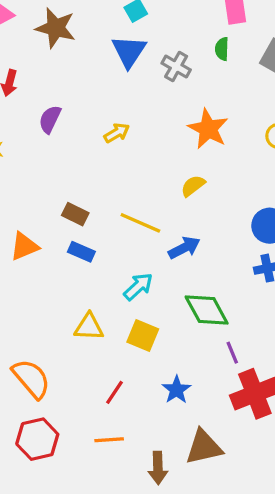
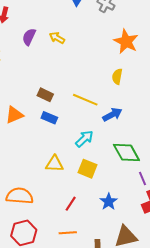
yellow arrow: (117, 133) -> (57, 38), moved, turned -119
yellow semicircle: (193, 186) -> (117, 77), turned -42
orange semicircle: (31, 379) -> (20, 196), turned -44

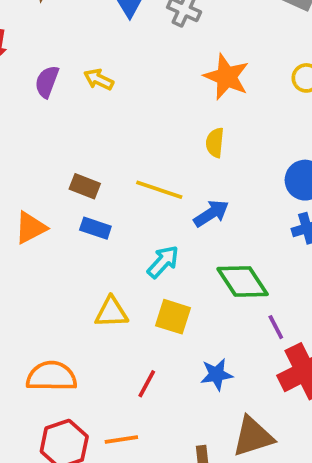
blue star: (109, 202) -> (216, 374), turned 30
orange line: (68, 233) -> (121, 439), moved

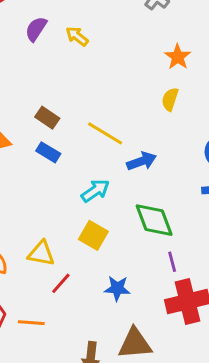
orange star: (226, 77) -> (178, 57), size x0.7
yellow semicircle: (215, 143) -> (170, 99), moved
yellow triangle: (111, 312) -> (41, 253), moved

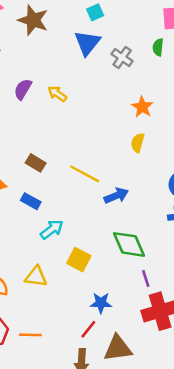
blue rectangle: (48, 152) -> (31, 201), moved
cyan arrow: (95, 191) -> (52, 229), moved
red line: (61, 283) -> (88, 329), moved

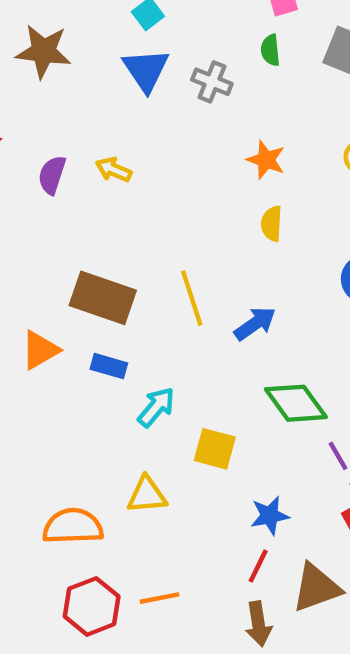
brown rectangle: (36, 163) -> (103, 298), size x1.8
yellow line: (85, 174) -> (192, 298), turned 56

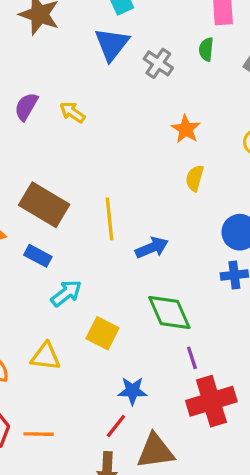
yellow semicircle: (272, 224) -> (195, 178), moved

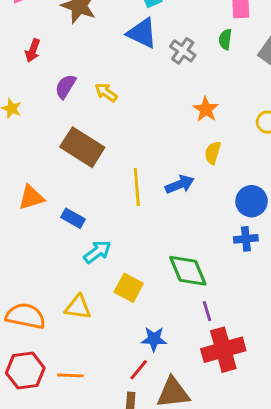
blue triangle: (112, 44) -> (142, 33), turned -44
brown rectangle: (44, 205) -> (82, 147), moved
blue arrow: (152, 248) -> (180, 184), moved

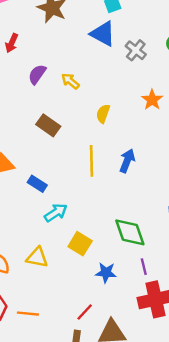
brown rectangle: (82, 147) -> (48, 125), size x0.7
yellow semicircle: (213, 153) -> (103, 114), moved
blue arrow: (180, 184) -> (127, 161), turned -50
blue star: (154, 339) -> (106, 273), moved

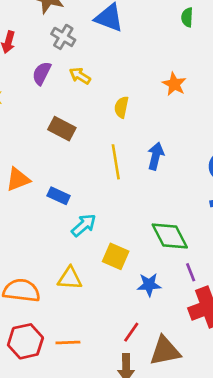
gray cross: (136, 50) -> (63, 37), moved

